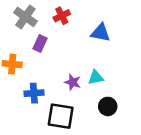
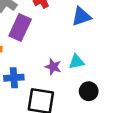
blue triangle: (100, 33) -> (81, 16), turned -30
purple rectangle: (40, 44) -> (20, 27), size x1.5

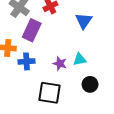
blue triangle: (81, 16) -> (84, 21), turned -36
blue cross: (14, 78) -> (27, 61), moved

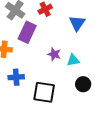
blue cross: (27, 61) -> (16, 77), moved
purple star: (60, 64) -> (54, 54), moved

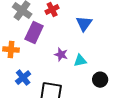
blue cross: (16, 77) -> (23, 78), turned -35
black circle: (83, 84) -> (100, 80), moved

